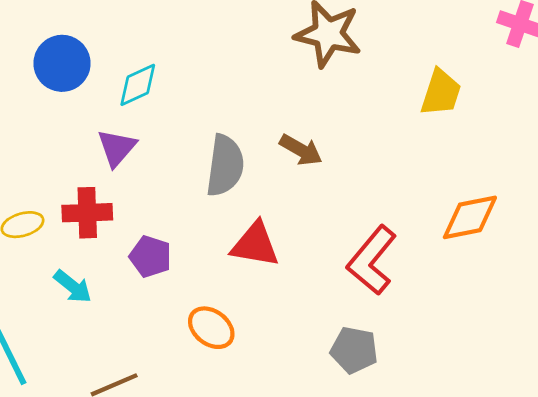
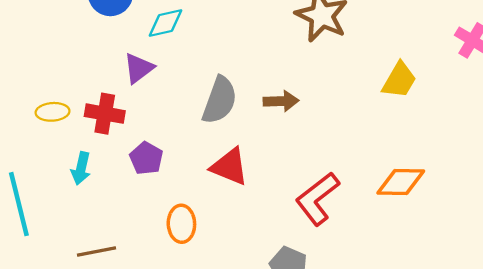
brown arrow: (301, 150) -> (281, 101), turned -44
cyan arrow: (73, 287) -> (81, 168), turned 52
orange ellipse: (211, 328) -> (181, 224), turned 39

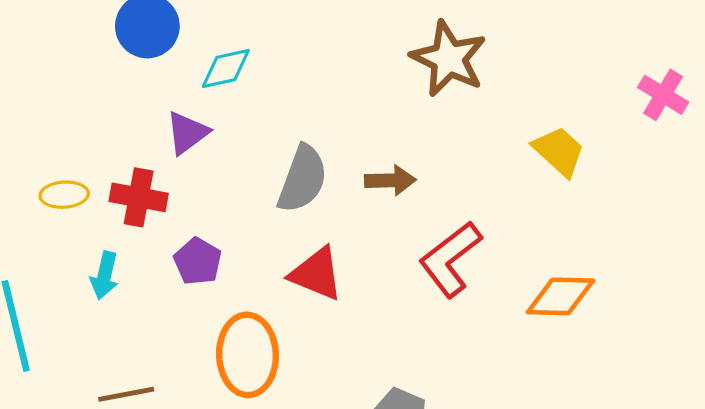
yellow trapezoid: (399, 80) -> (559, 151), turned -78
red L-shape: (317, 199) -> (450, 259), moved
orange ellipse: (181, 224) -> (248, 355), size x1.5

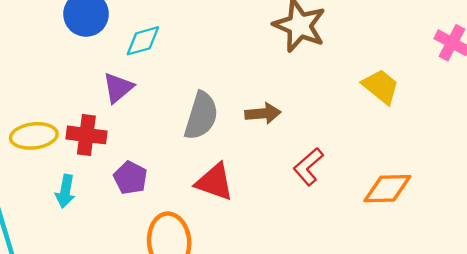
yellow ellipse: (64, 195) -> (34, 136), size x1.4
red L-shape: (450, 259) -> (308, 167), size x0.7

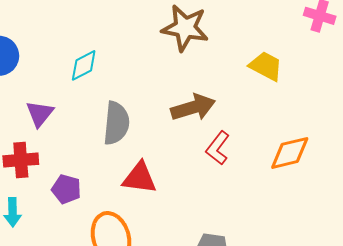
cyan diamond: (143, 41) -> (84, 65), moved
brown arrow: (263, 113) -> (193, 107), moved, size x1.4

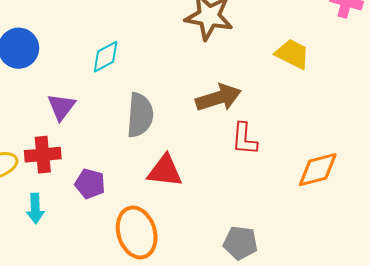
red L-shape: (218, 148) -> (244, 139), turned -32
orange diamond: (290, 153) -> (318, 170), moved

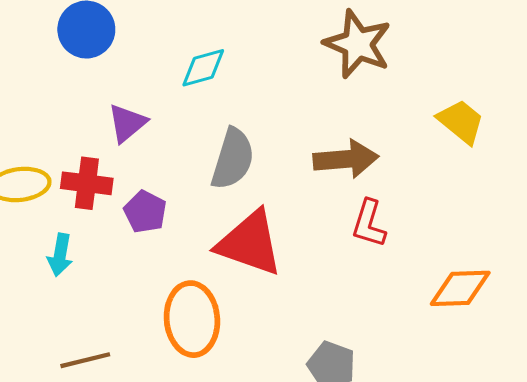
red triangle: (165, 171) -> (250, 243), size x1.4
purple pentagon: (90, 184) -> (145, 212), moved

